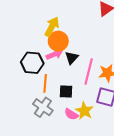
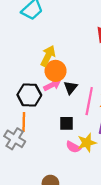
orange line: (45, 83) -> (24, 122), moved
gray cross: (43, 107) -> (15, 139), moved
yellow star: (84, 111) -> (87, 143), turned 30

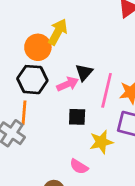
orange circle: (56, 71) -> (38, 47), moved
pink arrow: (52, 85) -> (68, 84), moved
pink semicircle: (73, 147) -> (79, 167), moved

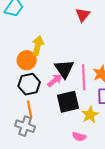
black triangle: (84, 72) -> (64, 69), size x1.5
black square: (77, 117) -> (68, 102), size x1.6

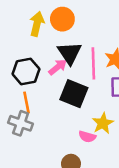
orange circle: (27, 60) -> (62, 19), moved
black square: (68, 102) -> (74, 94), turned 35
yellow star: (90, 115) -> (103, 123), moved

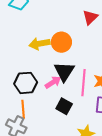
yellow arrow: (37, 24) -> (39, 44), turned -120
black square: (74, 94) -> (64, 106), size x0.7

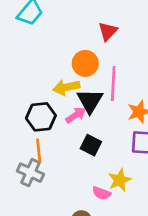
red triangle: (90, 17) -> (108, 31), moved
yellow arrow: (39, 44) -> (66, 87), moved
pink line: (83, 83) -> (113, 83), moved

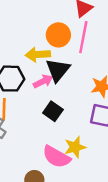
pink line: (113, 83) -> (83, 37), moved
pink semicircle: (101, 193) -> (57, 157), size x1.6

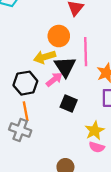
pink line: (83, 37) -> (86, 52), moved
pink semicircle: (57, 157) -> (97, 147), moved, size x0.6

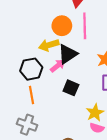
pink line: (86, 52) -> (85, 26), moved
black triangle: (65, 67) -> (68, 54), turned 30
gray cross: (20, 130) -> (27, 125), moved

